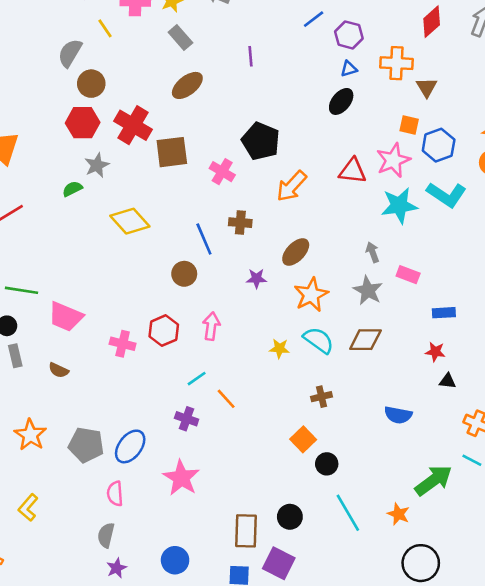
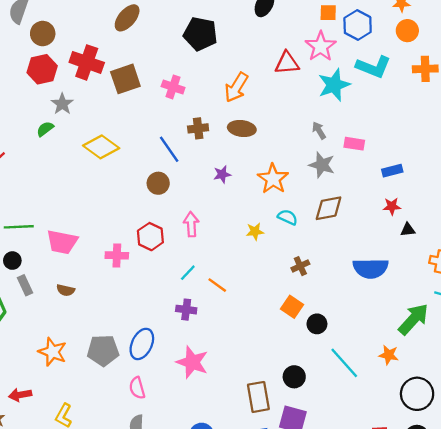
black pentagon: (261, 141) -> (200, 34), moved
brown ellipse: (296, 252) -> (242, 128), moved, turned 65
cyan semicircle: (319, 340) -> (288, 217), size x0.7
blue semicircle: (398, 415) -> (371, 268), size x1.4

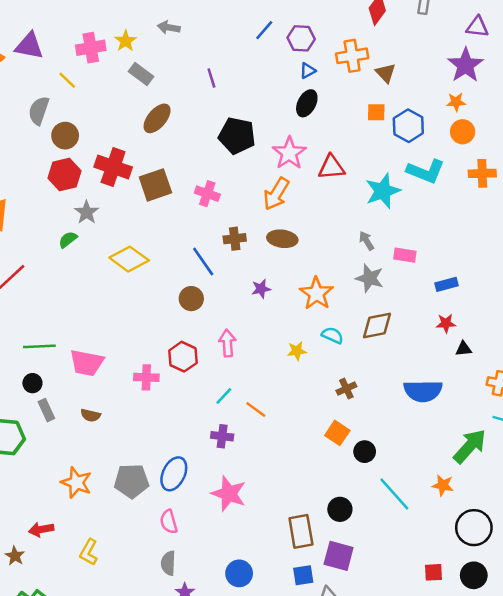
pink star: (321, 46) -> (289, 153), moved

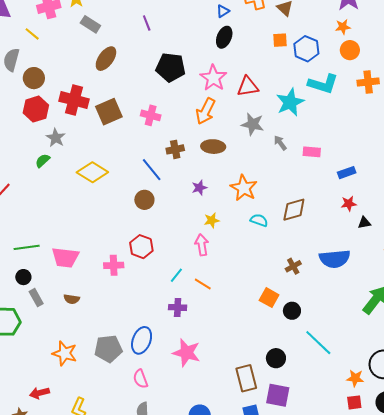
gray star: (370, 278) -> (253, 124), moved
pink arrow: (227, 343) -> (202, 245), moved
yellow star: (297, 351) -> (212, 220), moved
brown cross: (346, 389) -> (293, 266), moved
orange star: (443, 485) -> (355, 378), moved

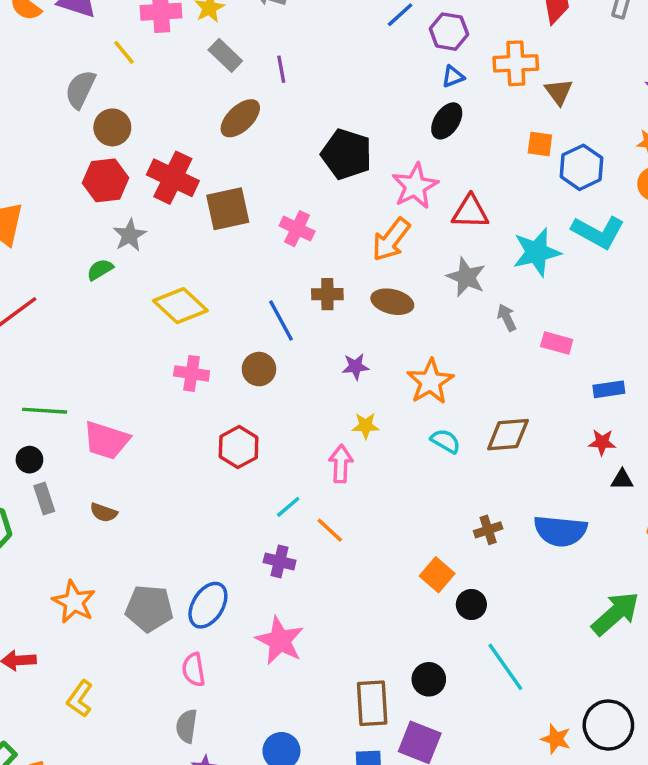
purple line: (147, 23) -> (281, 69), moved
pink cross: (114, 265) -> (192, 373), moved

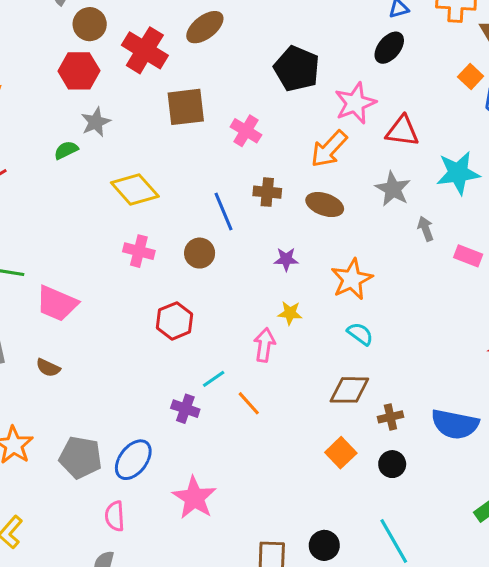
orange square: (540, 144) -> (471, 76), turned 30
red cross: (173, 178) -> (145, 50), moved
brown diamond: (508, 435) -> (349, 390), moved
purple cross: (280, 561) -> (185, 409), moved
black circle: (471, 604) -> (392, 464), moved

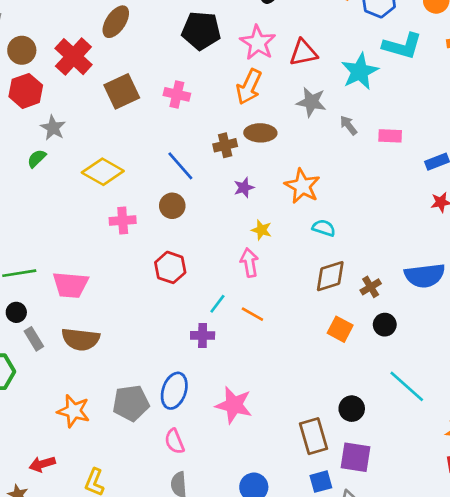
red cross: (145, 50) -> (73, 57), turned 30
brown cross: (267, 192) -> (225, 145), moved
yellow star: (290, 313) -> (261, 230), turned 30
brown semicircle: (48, 368) -> (81, 339), size x1.8

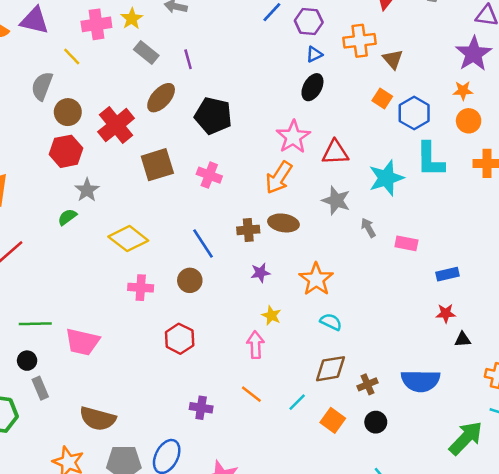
black pentagon: (201, 31) -> (213, 116), moved
cyan L-shape: (402, 46) -> (430, 159), turned 66
cyan line: (217, 304) -> (297, 402), moved
brown semicircle: (81, 339) -> (98, 419), moved

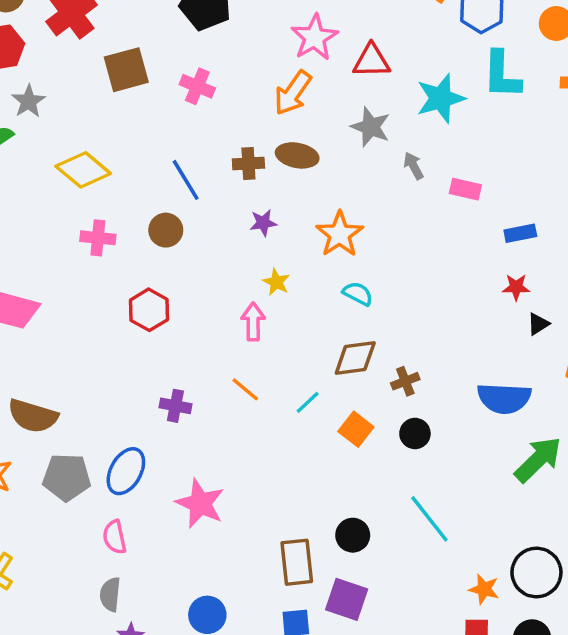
black triangle: (463, 340) -> (538, 324), turned -30
blue semicircle: (420, 381) -> (504, 398), moved

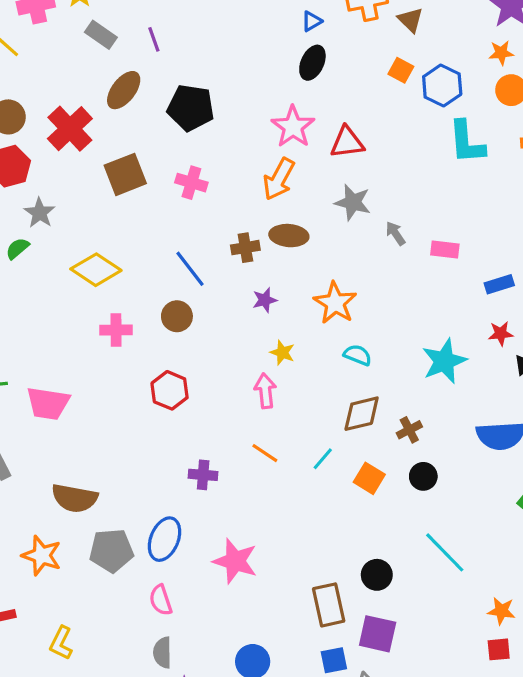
cyan star: (441, 98) -> (444, 361), moved

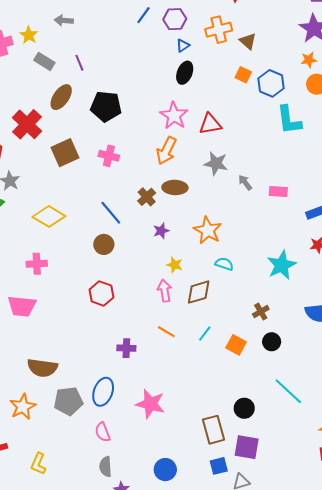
brown cross: (245, 248) -> (147, 197), turned -30
pink cross: (116, 330) -> (37, 264), moved
brown diamond: (362, 414) -> (199, 292), moved
orange star: (42, 556) -> (23, 407), turned 30

